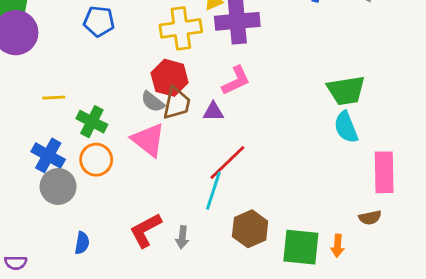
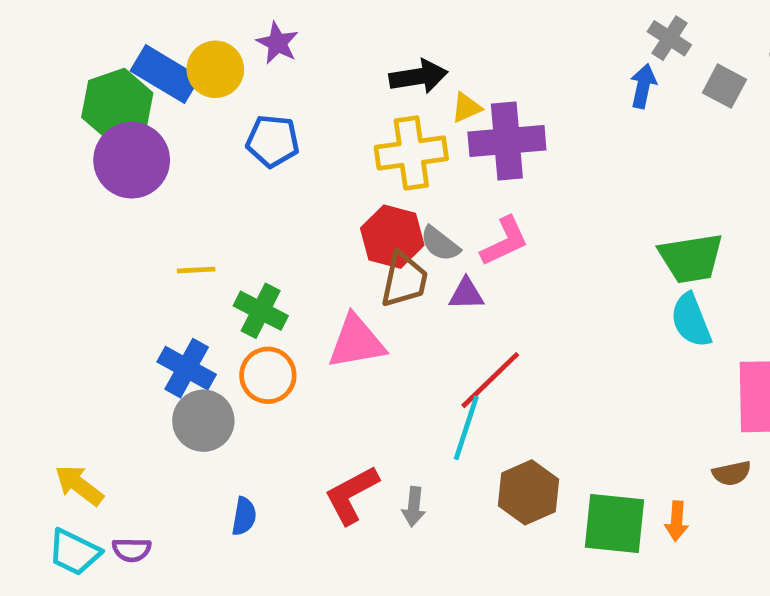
gray semicircle: (153, 102) -> (440, 244), moved
pink triangle: (148, 140) -> (356, 342), turned -48

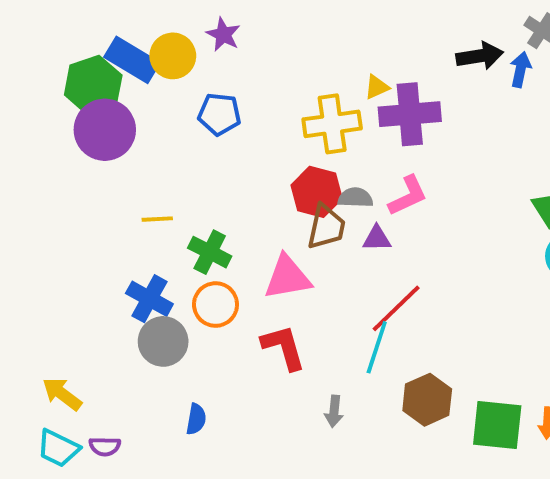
black arrow: (418, 76) -> (480, 56), moved
gray semicircle: (440, 244) -> (355, 198), turned 144
red L-shape: (352, 495) -> (284, 347), moved, turned 102

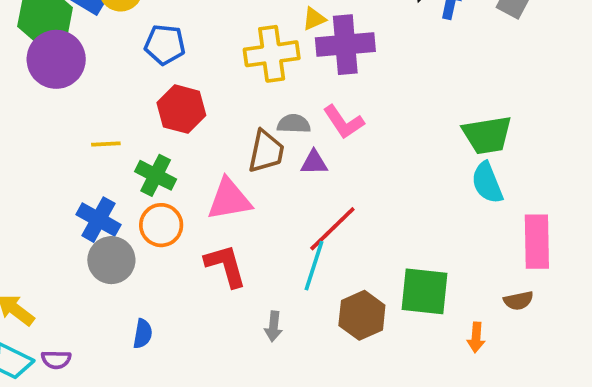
red hexagon: (317, 192) -> (181, 109), moved
pink L-shape: (408, 196) -> (343, 122), turned 81
green square: (497, 425) -> (425, 291), moved

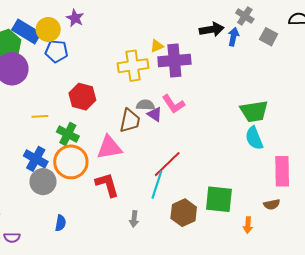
blue pentagon: (165, 45) -> (56, 51), moved
purple triangle: (314, 162) -> (155, 114), moved, turned 35
orange circle: (161, 225) -> (71, 162), size x1.4

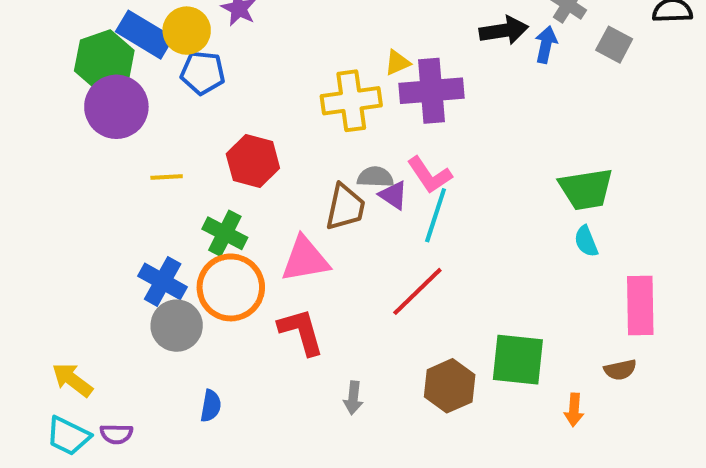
yellow line: (40, 116) -> (167, 177), moved
cyan semicircle: (254, 138) -> (586, 241), size x0.7
cyan line: (157, 185) -> (436, 215), moved

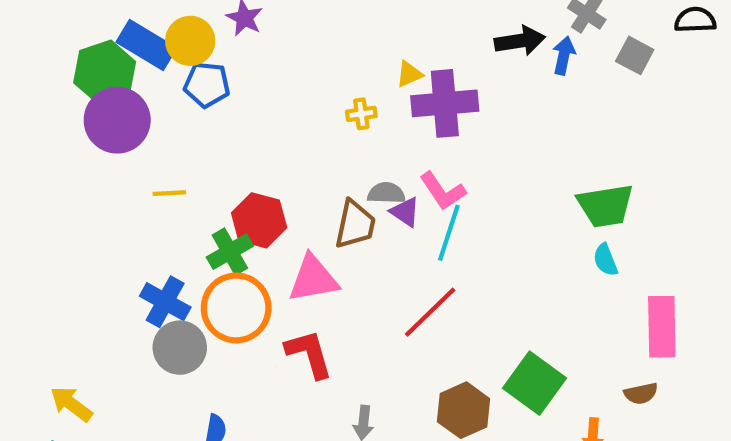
yellow cross: (351, 101) -> (361, 114), size x0.5
red hexagon: (253, 161) -> (259, 220), moved
green cross: (225, 233) -> (230, 252), turned 33
green square: (518, 360) -> (535, 383), turned 30

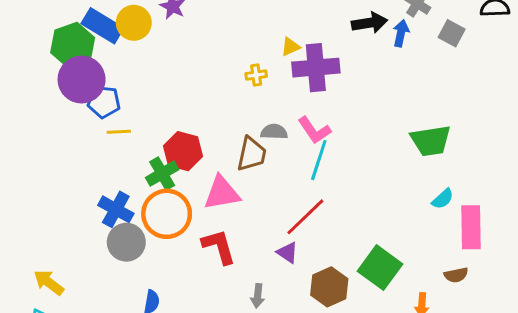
blue pentagon: (207, 85) -> (104, 102), moved
purple triangle: (405, 212) -> (287, 253), moved
cyan semicircle: (605, 260) -> (443, 199), moved, turned -110

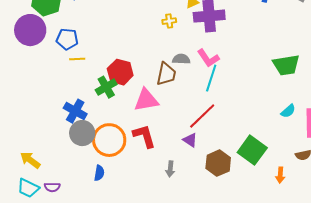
purple circle: (82, 79) -> (30, 30), moved
cyan semicircle: (443, 199) -> (288, 111), moved
orange circle: (167, 214) -> (109, 140), moved

